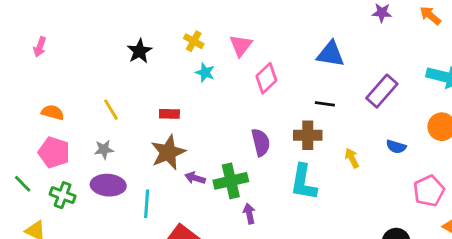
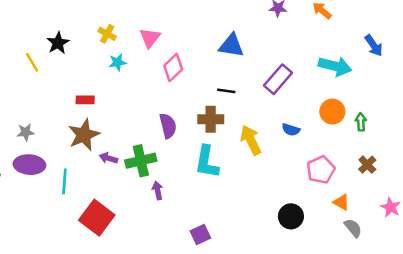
cyan star: (205, 73) -> (117, 62), turned -30
yellow line: (111, 110) -> (32, 62), moved
yellow arrow: (352, 158) -> (251, 140), size x1.6

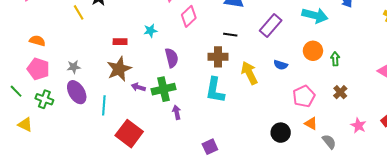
cyan star: (117, 62) -> (150, 31), moved
purple semicircle: (168, 126) -> (172, 58), moved
purple ellipse: (29, 165) -> (77, 92), turned 55
orange triangle: (341, 202) -> (311, 123), moved

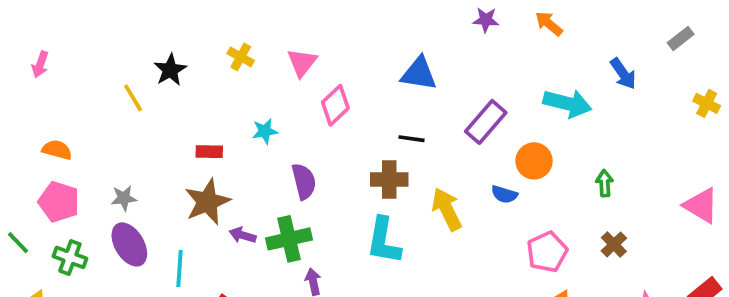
orange circle: (313, 51) -> (534, 161), moved

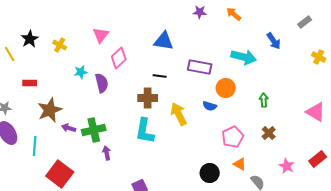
yellow cross: (241, 57) -> (60, 45), moved
purple rectangle: (486, 122) -> (200, 67), turned 60
red rectangle: (209, 152) -> (30, 83), moved
purple semicircle: (304, 181) -> (102, 83), moved

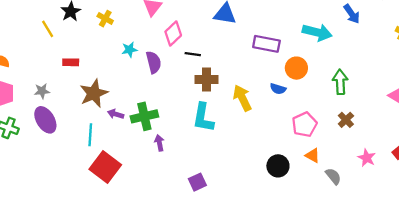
black line: (160, 76) -> (193, 54), moved
green arrow: (264, 100) -> (340, 82), size x1.5
cyan line: (35, 146) -> (90, 135), moved

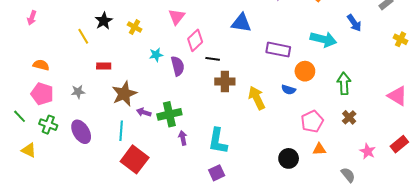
cyan L-shape: (203, 118) -> (218, 141), moved
purple ellipse: (45, 120) -> (81, 132), moved
orange triangle: (313, 156) -> (319, 149), turned -32
gray semicircle: (333, 176) -> (348, 175), moved

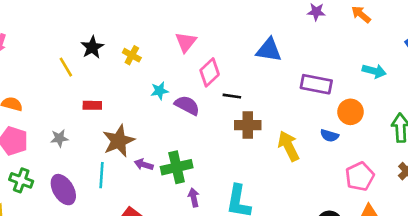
cyan arrow: (323, 39) -> (374, 71), size x0.7
purple semicircle: (178, 66) -> (187, 105), turned -48
cyan line: (121, 131) -> (102, 175), moved

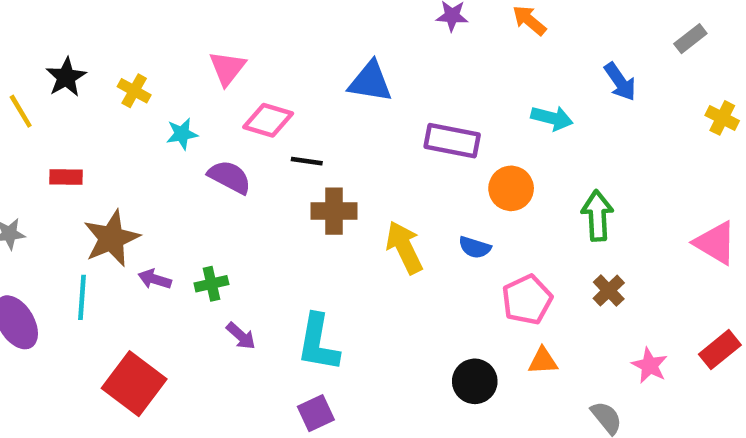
pink diamond: (210, 72) -> (268, 120), turned 60
cyan star: (159, 91) -> (182, 134), moved
blue semicircle: (329, 136) -> (475, 247), moved
green cross: (177, 167) -> (211, 284), size x0.6
purple arrow: (194, 197) -> (241, 336), turned 144

